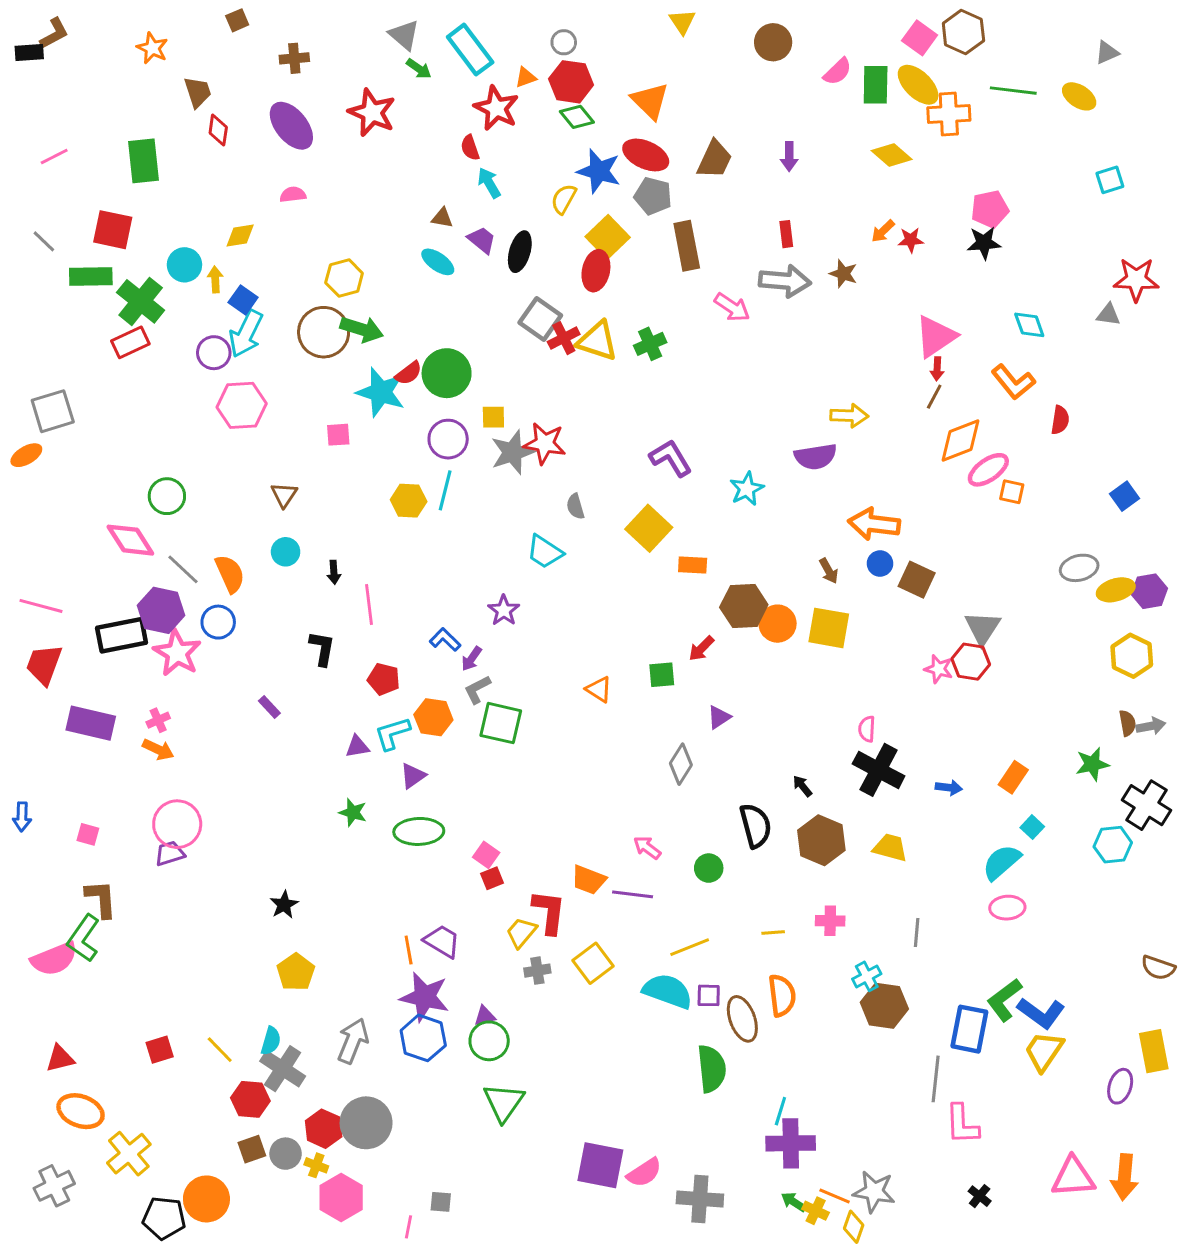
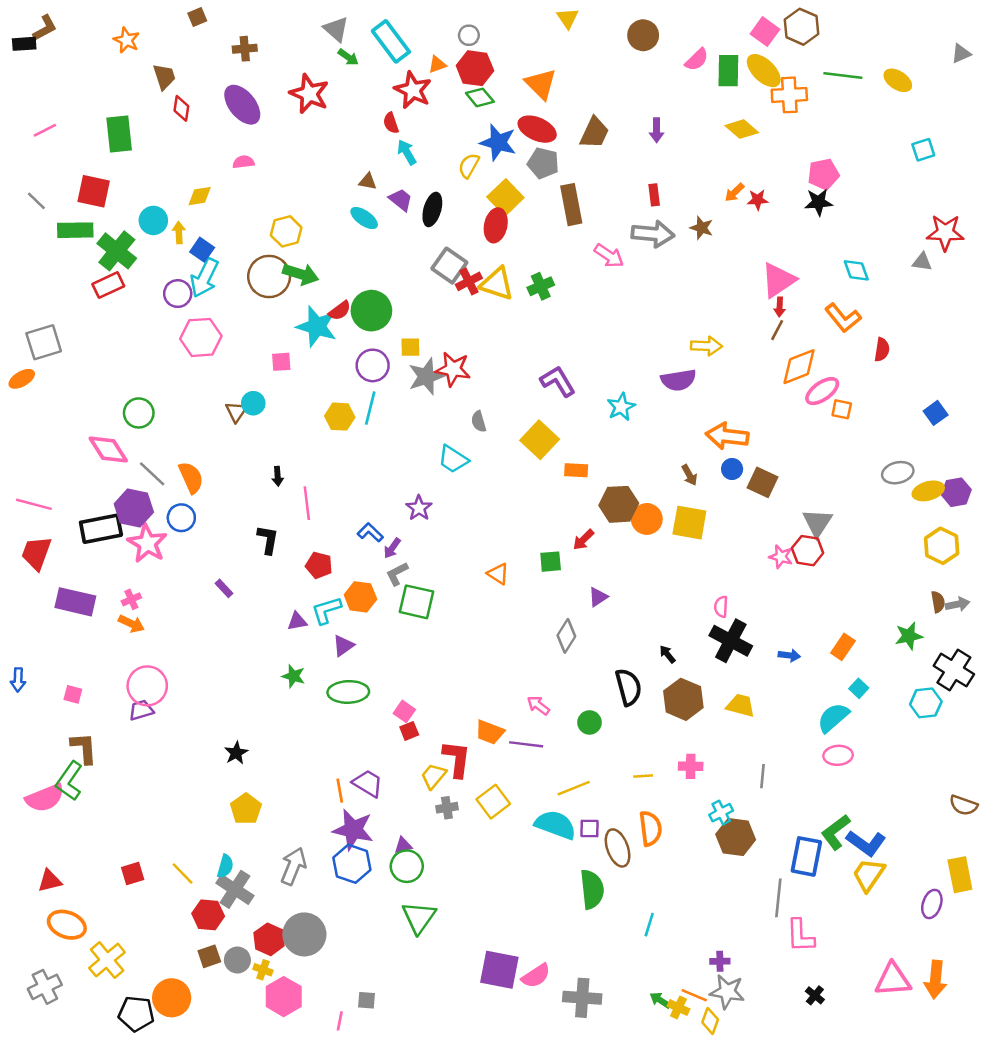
gray triangle: (1107, 53) -> (961, 54), moved
cyan circle: (286, 552) -> (253, 403), moved
purple cross: (791, 1143) -> (720, 961), moved, size x0.5

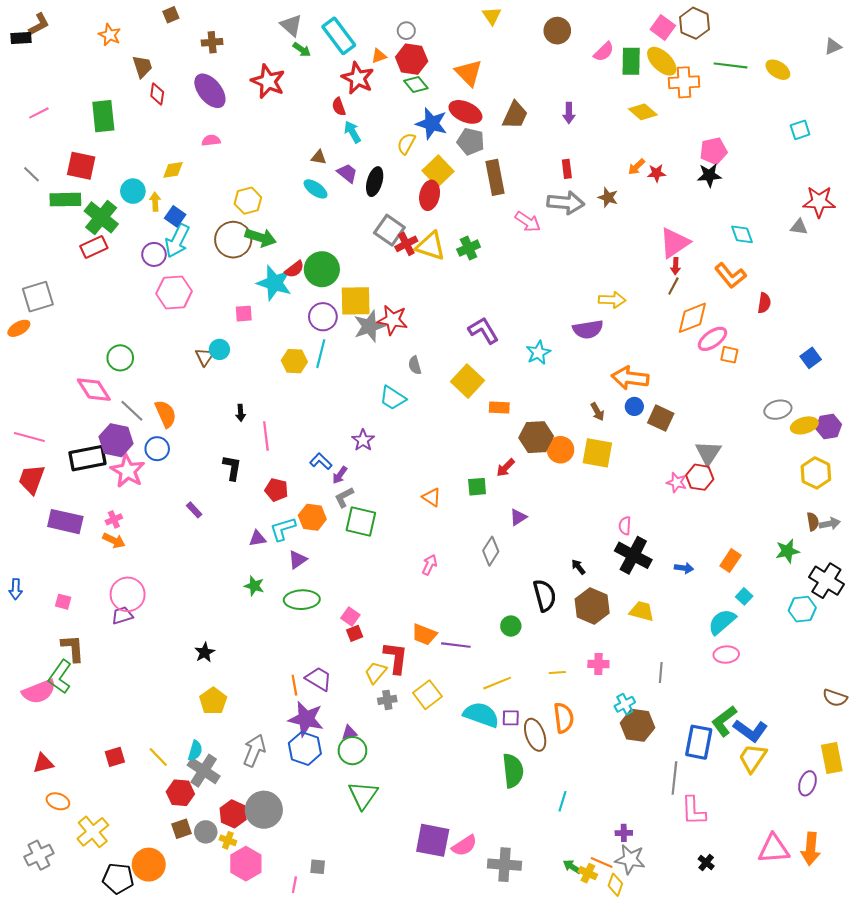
yellow square: (410, 347) -> (356, 301), size x1.8
pink arrow: (538, 705) -> (430, 565), moved, turned 78
orange ellipse: (67, 925) -> (58, 801), size x0.7

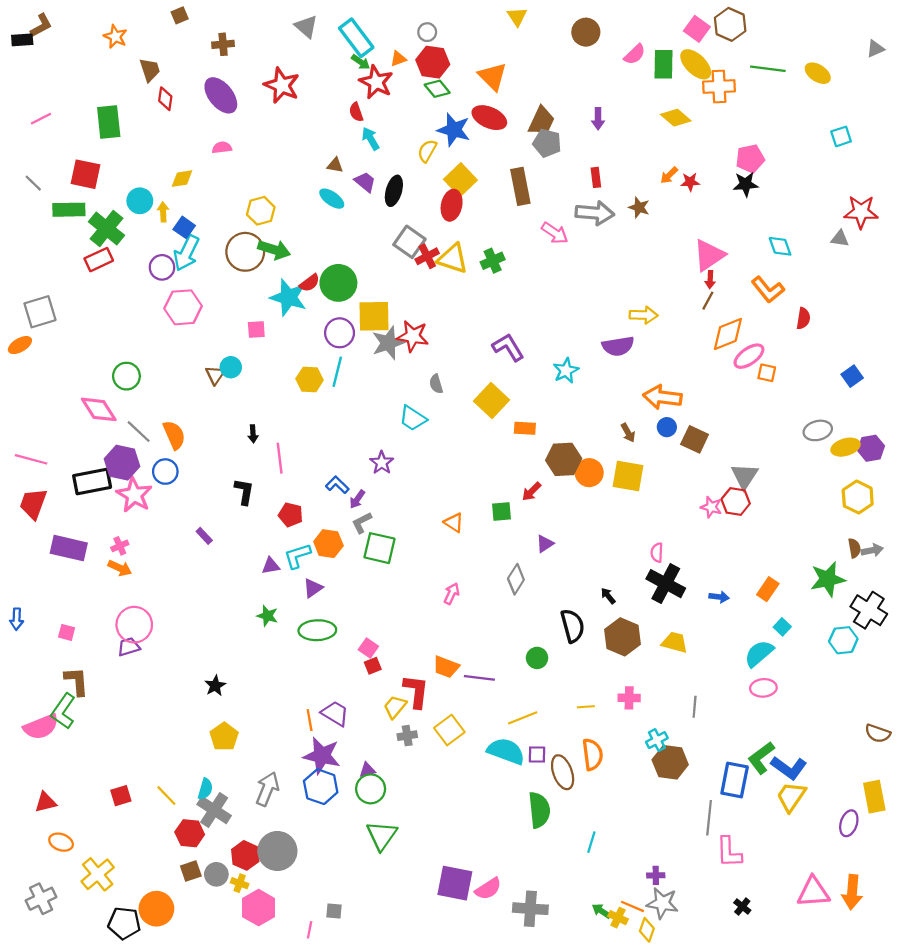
green arrow: (302, 50) -> (361, 62), moved
gray pentagon: (471, 141) -> (547, 143), moved
green star: (787, 551) -> (828, 579), size x1.4

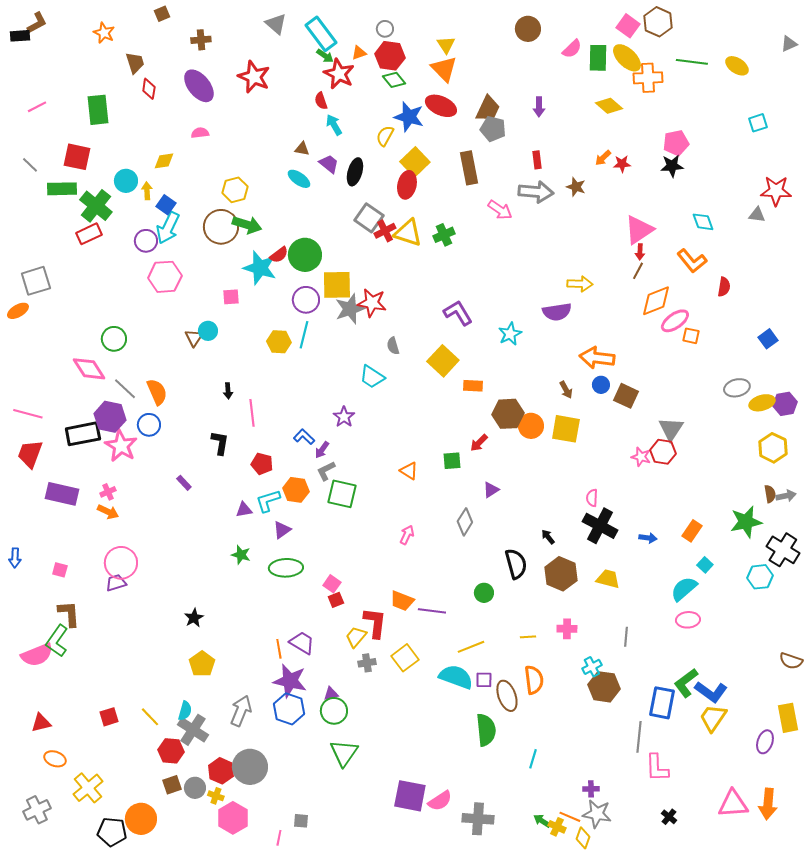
yellow triangle: (517, 17) -> (446, 45), moved

